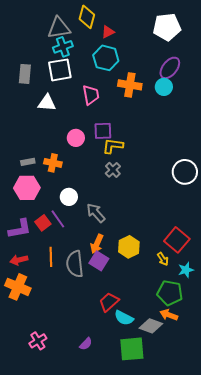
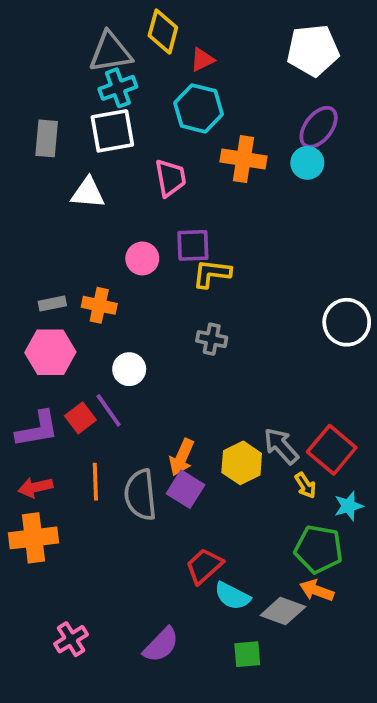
gray cross: (113, 170) -> (212, 339), moved, turned -35
gray arrow: (96, 213) -> (281, 446), moved
orange cross: (18, 287) -> (34, 538), turned -30
purple semicircle: (86, 344) -> (161, 645), size x1.5
green square: (132, 349) -> (247, 654), size x0.6

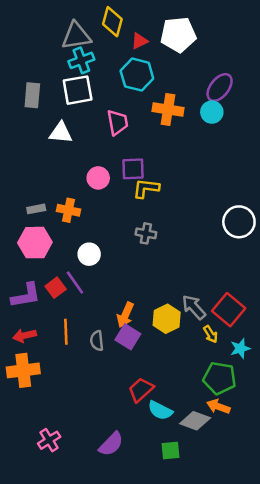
white pentagon: (313, 50) -> (178, 35), moved
gray semicircle: (140, 495) -> (97, 341), size x0.6

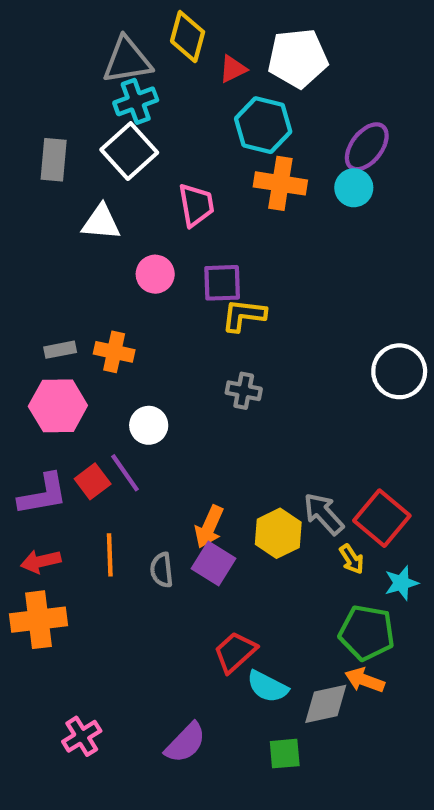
cyan hexagon: (137, 75) -> (263, 125), moved
white square: (78, 90) -> (129, 151), turned -32
pink circle: (98, 178) -> (155, 274), moved
gray diamond: (195, 421) -> (326, 704), turned -32

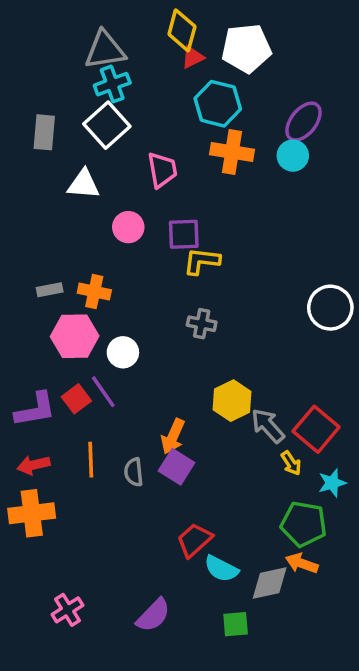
yellow diamond: (188, 37) -> (182, 30), moved
pink hexagon: (58, 406) -> (75, 336), moved
yellow hexagon: (278, 533) -> (232, 401), moved

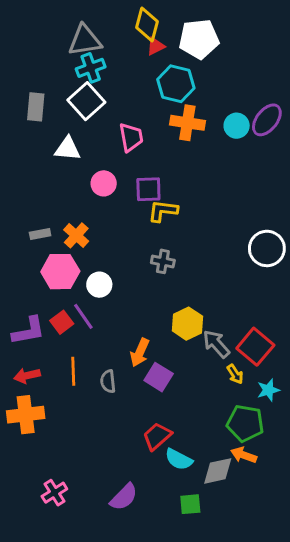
purple ellipse: (304, 122) -> (267, 120), moved
orange cross: (94, 292) -> (76, 235), turned 30
purple square: (177, 467) -> (159, 377), moved

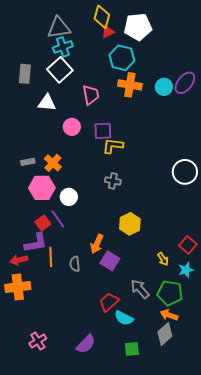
purple L-shape: (28, 331) -> (36, 243), moved
gray arrow: (216, 344) -> (140, 289), moved
red square: (255, 347) -> (188, 245), moved, size x0.7
gray diamond: (218, 471) -> (165, 334), moved, turned -30

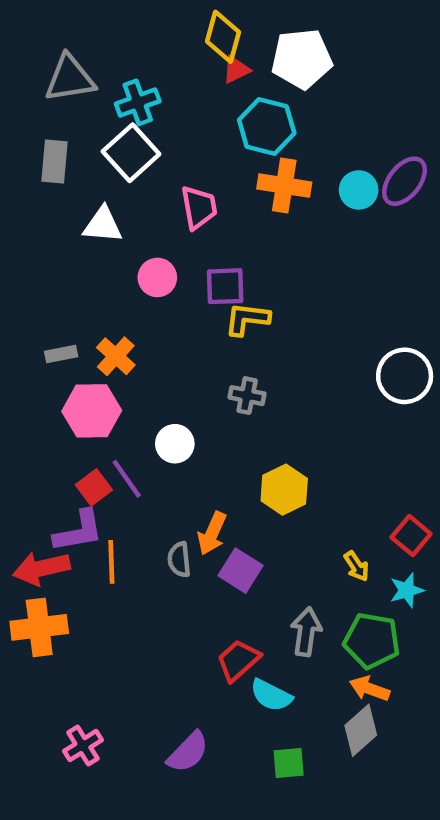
gray triangle: (59, 28) -> (70, 78), moved
white circle: (69, 197) -> (175, 444), moved
red arrow: (19, 260) -> (41, 568), size x1.4
gray semicircle: (75, 264) -> (179, 560), moved
gray arrow: (140, 289) -> (306, 632), turned 50

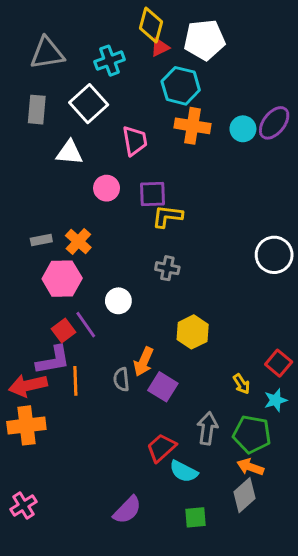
cyan cross: (138, 102) -> (109, 61), moved
pink cross: (83, 746) -> (23, 505), moved

